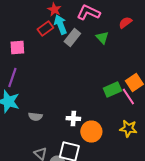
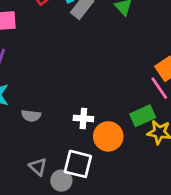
green rectangle: (112, 90) -> (143, 116), moved

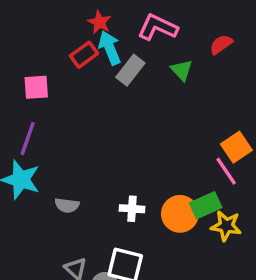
orange circle: (108, 136) -> (180, 214), moved

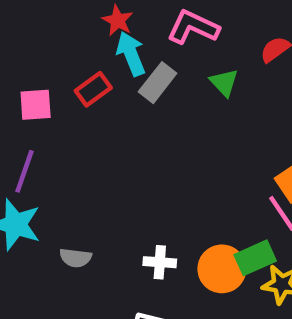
red rectangle: (84, 55) -> (93, 89), moved

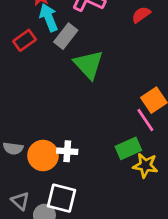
green triangle: (224, 83) -> (88, 64), moved, size x1.6
orange circle: (222, 269) -> (43, 155), moved

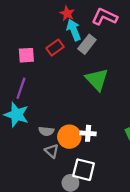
green triangle: (88, 64) -> (97, 79), moved
gray triangle: (20, 201) -> (52, 151), moved

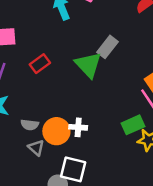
gray rectangle: (87, 44) -> (107, 47), moved
red rectangle: (55, 48) -> (40, 64), moved

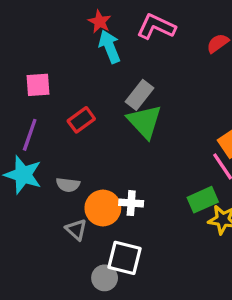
gray rectangle: (107, 47) -> (139, 95), moved
gray semicircle: (30, 125) -> (68, 185), moved

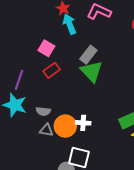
pink square: (38, 85) -> (46, 48), moved, turned 35
gray triangle: (76, 230) -> (46, 130), moved, turned -32

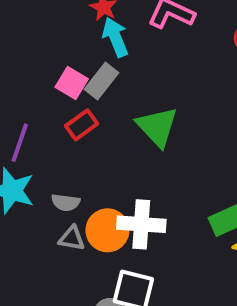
gray rectangle: (88, 55) -> (101, 81), moved
white cross: (83, 123) -> (141, 224), size x1.6

